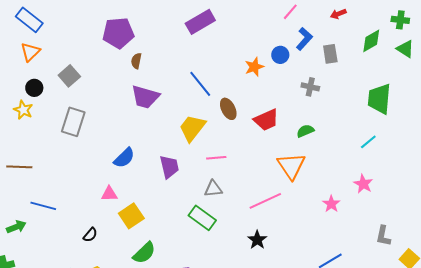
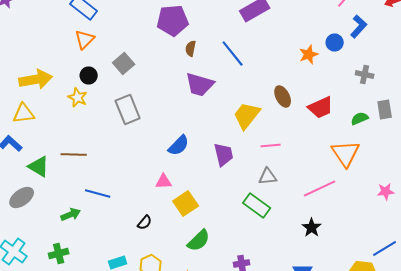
gray rectangle: (330, 54) -> (385, 110), moved
blue line: (200, 84) -> (233, 54), moved
gray rectangle: (73, 122) -> (128, 110), turned -40
pink star: (331, 204) -> (386, 192), turned 30

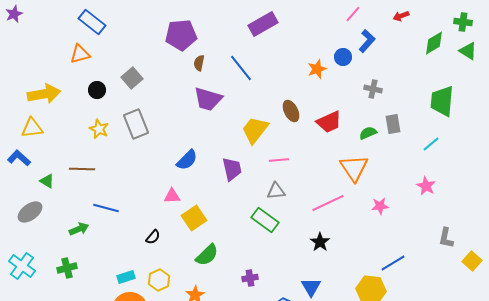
orange triangle: (85, 40) -> (80, 54), moved, turned 30
yellow star: (78, 98) -> (99, 129), moved
green triangle: (39, 166) -> (47, 181), size x0.7
pink star: (386, 192) -> (380, 206), moved

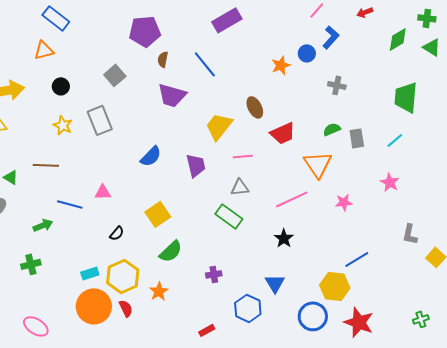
gray square: (132, 78) -> (115, 75), moved
red trapezoid: (329, 122) -> (283, 133), moved
gray rectangle: (393, 124) -> (357, 138), moved
pink triangle: (172, 196) -> (103, 192), moved
yellow hexagon: (159, 280) -> (123, 276), size x1.5

